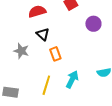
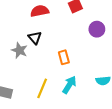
black triangle: (43, 34) -> (35, 38), moved
orange rectangle: (55, 54) -> (64, 57), moved

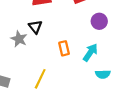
cyan arrow: (69, 85) -> (90, 52), moved

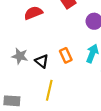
black triangle: (35, 27) -> (42, 61), moved

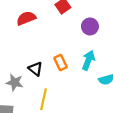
gray star: (20, 56) -> (15, 82), moved

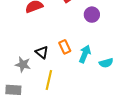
cyan arrow: (88, 60) -> (85, 54), moved

